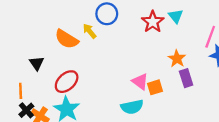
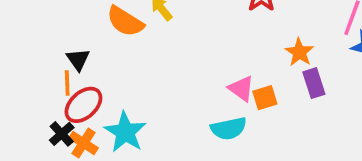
red ellipse: (67, 82) -> (83, 105), moved
orange line: (21, 91) -> (67, 83), moved

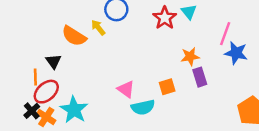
orange star: (299, 52) -> (190, 57), turned 30
black triangle: (78, 60) -> (53, 61), moved
pink triangle: (241, 89) -> (126, 89), moved

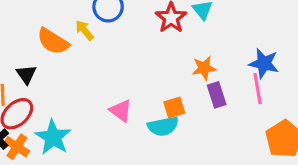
pink line: (225, 34) -> (258, 89), moved, turned -30
cyan semicircle: (143, 107) -> (163, 126), moved

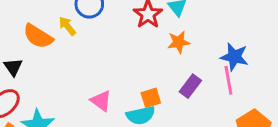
orange star: (204, 68) -> (179, 42), moved
purple rectangle: (217, 95) -> (190, 86), turned 55

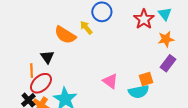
purple rectangle: (190, 86) -> (168, 63), moved

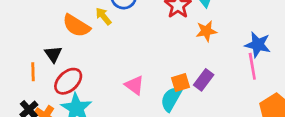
purple rectangle: (168, 63) -> (204, 80), moved
red ellipse: (41, 83) -> (68, 81), moved
cyan semicircle: (139, 92) -> (171, 99), turned 132

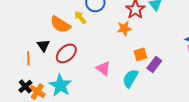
orange star: (206, 31) -> (124, 28), moved
red ellipse: (68, 81) -> (66, 53), moved
orange square: (181, 83) -> (140, 54), moved

